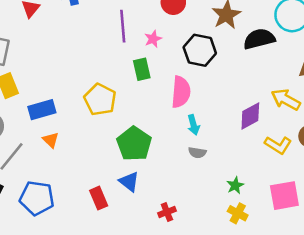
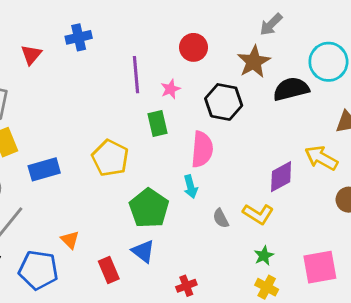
cyan arrow: (193, 125) -> (191, 187), moved
orange triangle: (51, 140) -> (70, 240), moved
yellow L-shape: (278, 145) -> (258, 214), moved
gray semicircle: (197, 153) -> (221, 218), turned 54

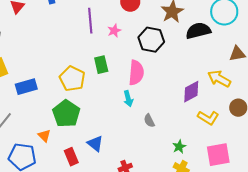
green rectangle: (158, 123) -> (101, 65), moved
green pentagon: (149, 208) -> (66, 114), moved
yellow L-shape: (258, 214) -> (208, 118), moved

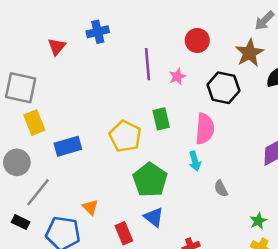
green pentagon: (66, 114) -> (150, 180), moved

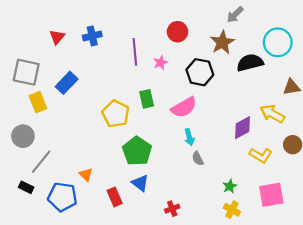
blue cross: (98, 32) -> (92, 36), moved
pink semicircle: (205, 129) -> (184, 107), turned 55
blue rectangle: (68, 146) -> (67, 83), moved, turned -30
cyan arrow: (195, 161) -> (189, 137), moved

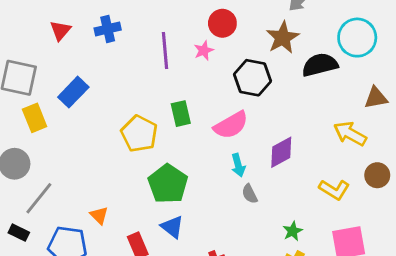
pink star: (160, 63) -> (204, 50), moved
purple diamond: (243, 128) -> (281, 152), moved

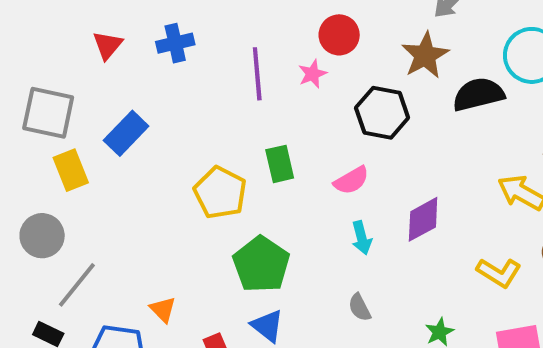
pink semicircle: (231, 125) -> (351, 180), size x0.7
gray semicircle: (250, 194) -> (360, 307), moved

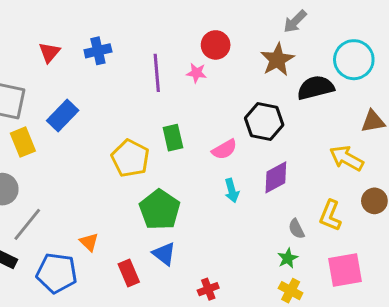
pink star: (312, 74) -> (196, 73), turned 30
black hexagon: (382, 113) -> (264, 121), moved
yellow L-shape: (499, 273) -> (330, 216), turned 80
gray semicircle: (360, 307) -> (296, 229), moved

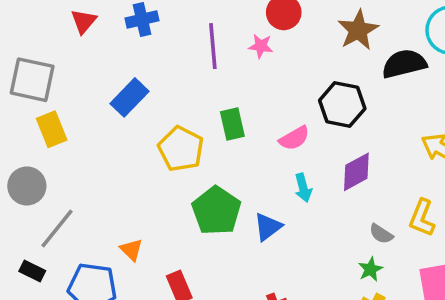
blue rectangle: (63, 116) -> (130, 97), moved
gray semicircle: (296, 229) -> (381, 234), turned -30
blue triangle: (164, 254) -> (268, 227), moved, turned 45

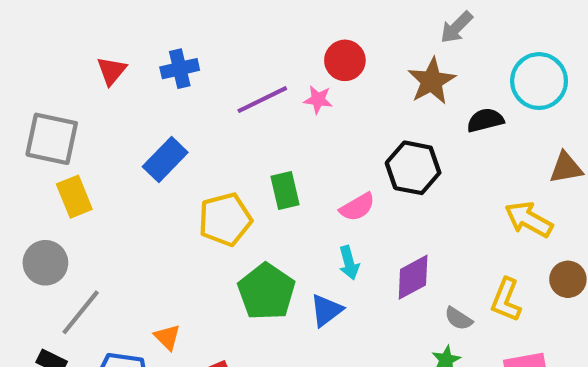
purple line: (213, 46) -> (262, 100), turned 69
black semicircle: (404, 64) -> (485, 120), size x0.7
yellow pentagon: (181, 149) -> (225, 219), turned 30
purple diamond: (356, 172) -> (413, 277), moved
cyan arrow: (303, 188) -> (349, 263), moved

